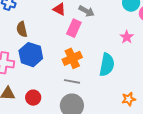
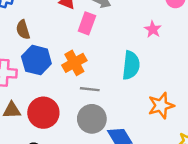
orange cross: (72, 58) -> (74, 63), moved
red circle: (33, 98) -> (43, 113), size x1.6
orange star: (129, 99) -> (161, 106), size x1.5

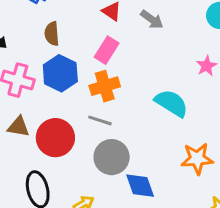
pink rectangle: (87, 23) -> (107, 50), moved
cyan semicircle: (131, 65) -> (171, 103), turned -76
gray line: (90, 89) -> (100, 120), moved

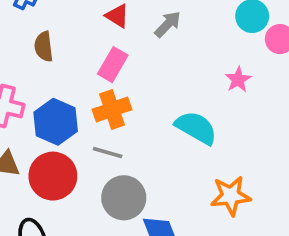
gray arrow: (152, 19) -> (168, 24), turned -80
blue hexagon: (60, 73) -> (56, 122), moved

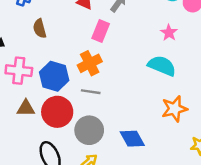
pink rectangle: (113, 65) -> (101, 31), moved
cyan semicircle: (196, 128) -> (162, 66), moved
gray circle: (124, 198) -> (89, 130), moved

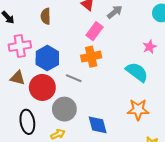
orange cross: (90, 63) -> (91, 57), moved
pink cross: (19, 71) -> (20, 46), turned -30

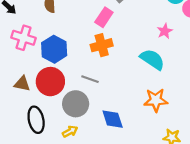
pink cross: (20, 46) -> (24, 38), turned 30
brown triangle: (18, 78) -> (22, 84), moved
gray line: (74, 78) -> (90, 79), moved

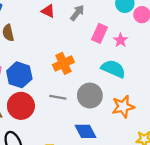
pink rectangle: (104, 17) -> (100, 33), moved
gray circle: (76, 104) -> (90, 96), moved

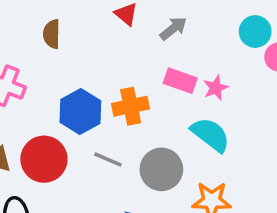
pink rectangle: (100, 33) -> (180, 81), moved, turned 72
pink star: (121, 40) -> (216, 88), moved
blue hexagon: (19, 75) -> (80, 112), moved

